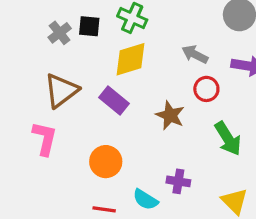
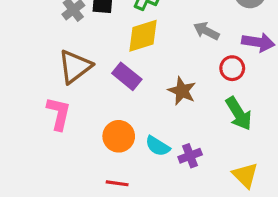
red circle: (206, 89) -> (232, 68), moved
purple cross: (178, 181) -> (190, 156), turned -30
cyan semicircle: (145, 200) -> (158, 146), moved

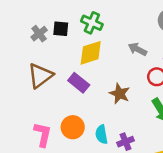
pink L-shape: (59, 114) -> (43, 134), moved
cyan semicircle: (158, 146) -> (101, 134), turned 48

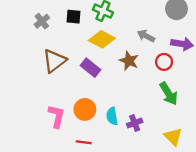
gray cross: (39, 34) -> (42, 21), moved
yellow diamond: (91, 53) -> (102, 39), turned 45
brown star: (119, 94) -> (129, 61), moved

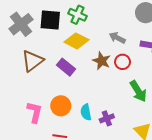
black square: (74, 17) -> (50, 20), size x1.5
gray cross: (42, 21) -> (21, 24), size x1.6
red circle: (164, 62) -> (123, 62), moved

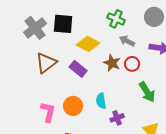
green cross: (78, 15) -> (116, 19), moved
cyan semicircle: (86, 112) -> (101, 101), moved

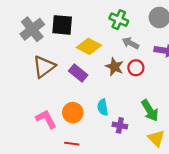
green arrow: (147, 92) -> (150, 111), moved
pink L-shape: (48, 112) -> (46, 119), turned -40
purple cross: (117, 118) -> (120, 125), turned 32

